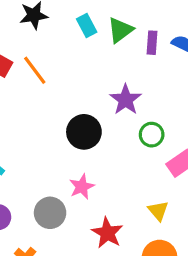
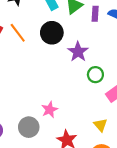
black circle: (84, 132) -> (52, 33), moved

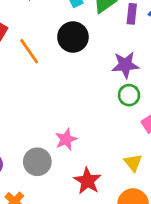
orange line: (18, 33) -> (29, 51), moved
purple star: (78, 52) -> (125, 65), moved, turned 30

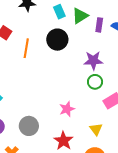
orange line: (29, 51) -> (26, 48), turned 42
pink star: (66, 139) -> (67, 109), moved

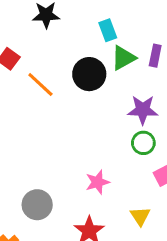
cyan rectangle: (59, 12) -> (108, 30), moved
green triangle: (80, 16) -> (123, 58), moved
orange line: (26, 48) -> (40, 85), turned -60

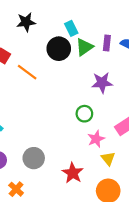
black circle: (89, 74) -> (59, 49), moved
green circle: (143, 143) -> (84, 114), moved
pink star: (97, 182) -> (96, 139), moved

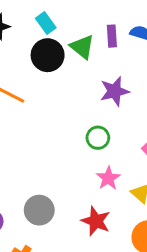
cyan rectangle: (71, 28) -> (46, 23), moved
green triangle: (84, 47) -> (82, 47), turned -36
pink star: (96, 139) -> (108, 178), moved

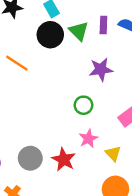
red star: (96, 221) -> (64, 160), moved

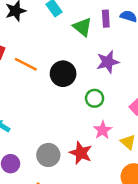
black circle: (50, 35) -> (63, 74), moved

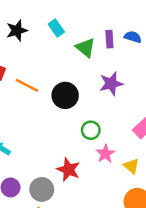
green circle: (95, 98) -> (91, 130), moved
red star: (81, 153) -> (68, 170), moved
gray circle: (48, 155) -> (42, 189), moved

